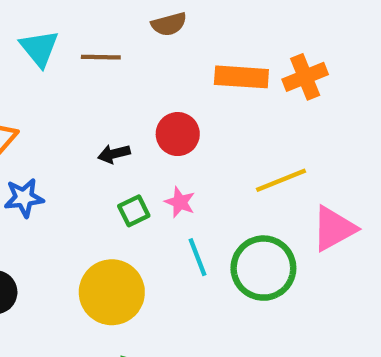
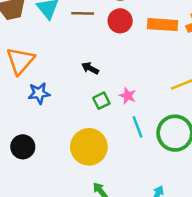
red circle: (178, 134) -> (120, 21), moved
black arrow: (114, 154) -> (90, 68), turned 42

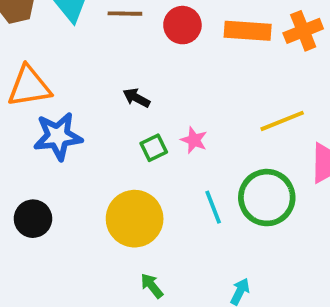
orange triangle: (20, 61) -> (29, 86), turned 40
blue star: (39, 93) -> (58, 136), size x1.4
cyan line: (138, 127) -> (213, 207), moved

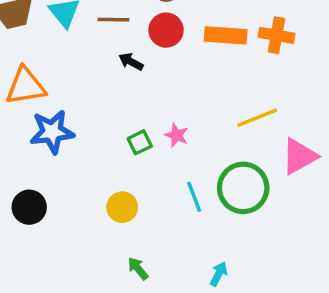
orange cross: (303, 31) -> (276, 35), turned 32
black arrow: (136, 98) -> (131, 62), moved
yellow circle: (135, 219) -> (122, 207), size x0.6

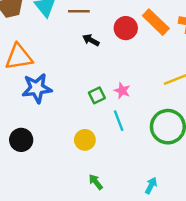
red circle: (166, 30) -> (126, 28), moved
orange rectangle: (226, 35) -> (156, 22), turned 40
cyan line: (194, 197) -> (119, 121), moved

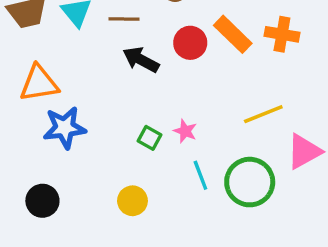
black arrow: (91, 40) -> (141, 60), size x1.5
green square: (97, 95) -> (149, 138), turned -35
cyan line: (119, 121) -> (200, 175), moved

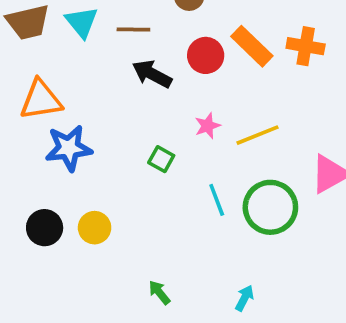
yellow line: (263, 114) -> (257, 135), moved
pink star: (185, 131) -> (207, 126), moved, turned 30
yellow circle: (132, 201) -> (95, 228), moved

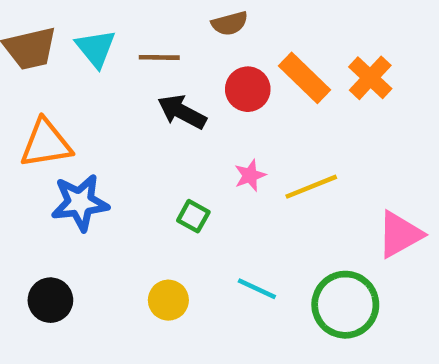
orange cross: (306, 46) -> (370, 78), turned 33
cyan line: (217, 200) -> (257, 289), moved, turned -44
green circle: (270, 207) -> (345, 305), moved
yellow circle: (95, 228) -> (168, 300), moved

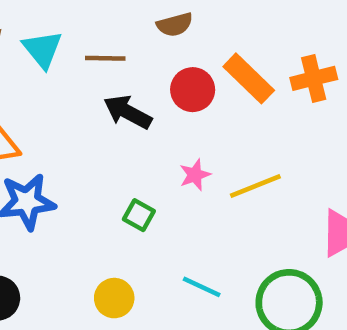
orange cross: (370, 78) -> (314, 78), turned 33

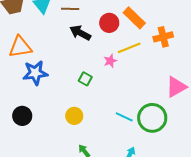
orange cross: (314, 78) -> (163, 37), moved
yellow line: (255, 186) -> (129, 48), moved
cyan line: (202, 287) -> (124, 117), moved

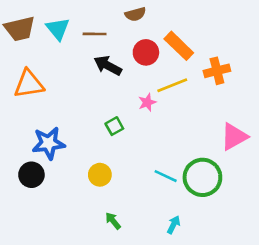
blue star: (35, 73) -> (49, 143), moved
green square: (85, 79) -> (114, 126), turned 32

